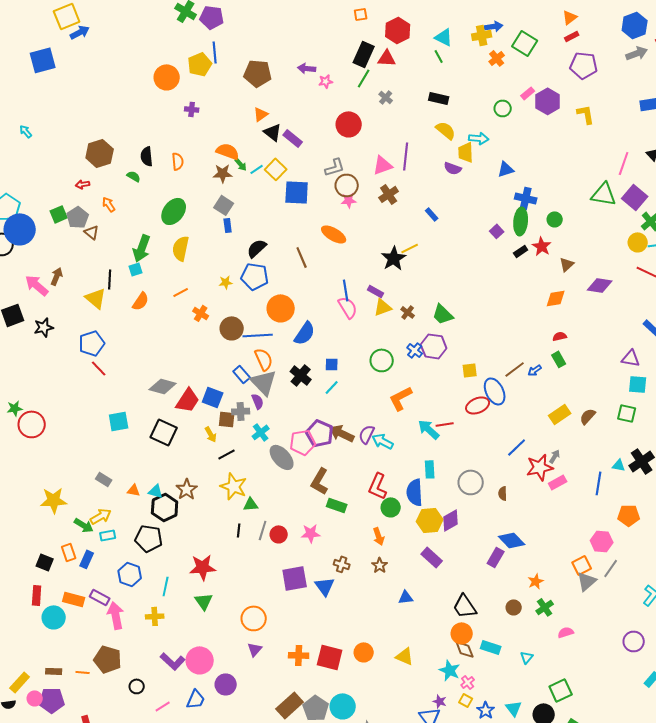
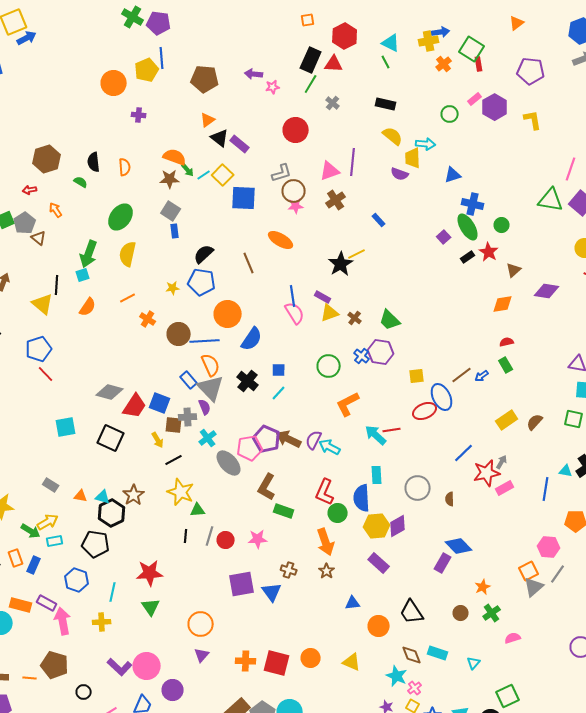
red rectangle: (572, 36) -> (479, 64), moved, turned -72
green ellipse: (521, 221) -> (468, 227), turned -36
orange arrow: (379, 536) -> (326, 542), size x1.5
orange circle: (462, 633) -> (379, 626), moved

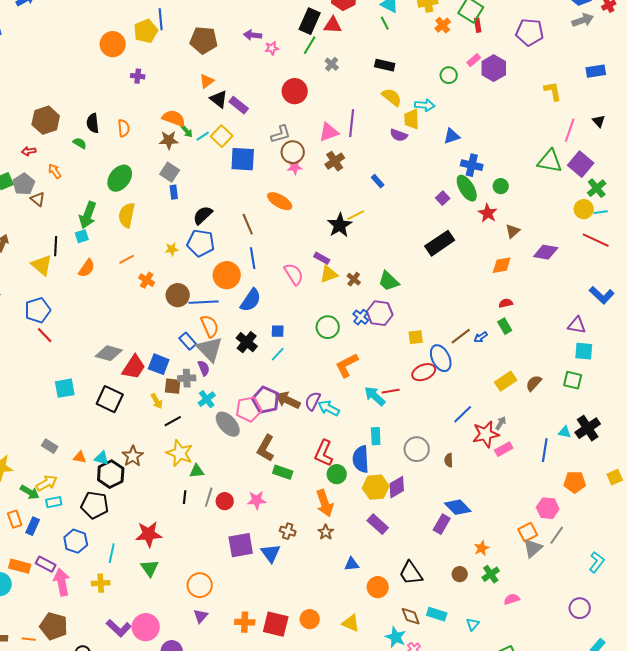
yellow L-shape: (533, 120) -> (553, 91), moved
black rectangle: (468, 257) -> (440, 243), moved, size x2.0
blue line: (293, 296) -> (253, 258), moved

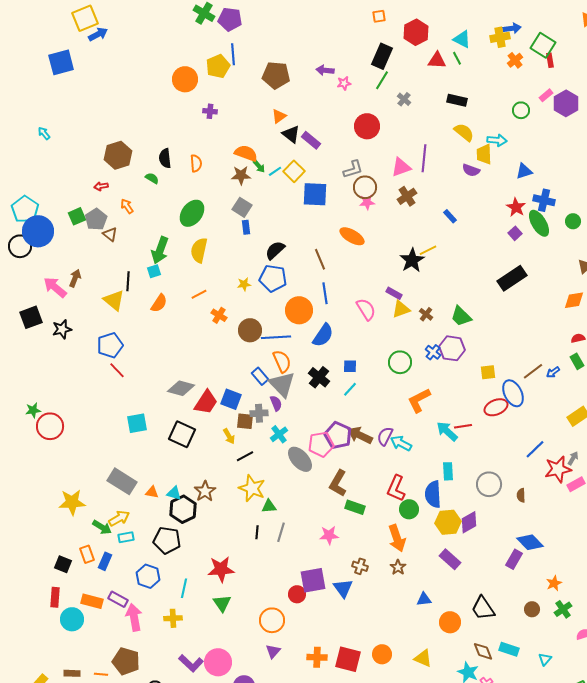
red triangle: (333, 25) -> (437, 60), moved
red star: (488, 213) -> (516, 207), moved
gray rectangle: (50, 446) -> (122, 481), size x1.8
red circle: (225, 501) -> (297, 594), moved

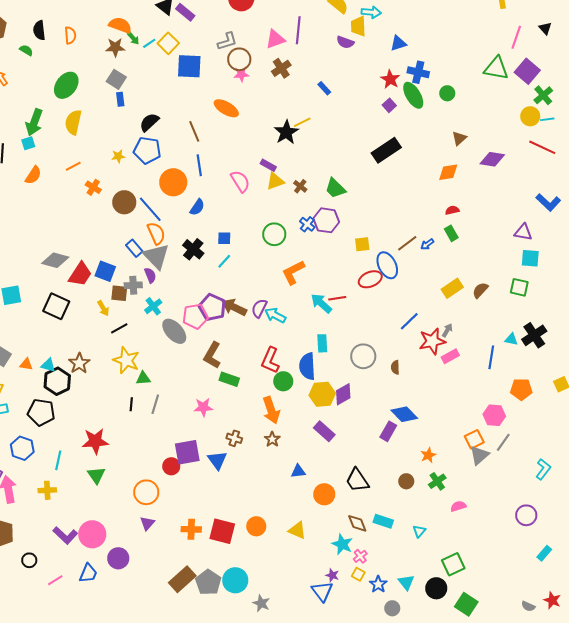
blue semicircle: (323, 335) -> (197, 207), size x0.7
blue line: (276, 337) -> (150, 209), turned 52

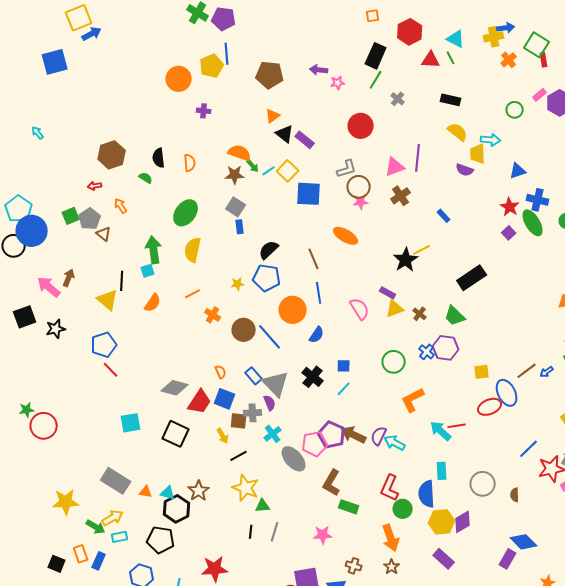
green arrow: (34, 122) -> (154, 250), turned 152
black rectangle: (386, 150) -> (472, 278), moved
orange semicircle: (156, 233) -> (221, 372), moved, size x0.6

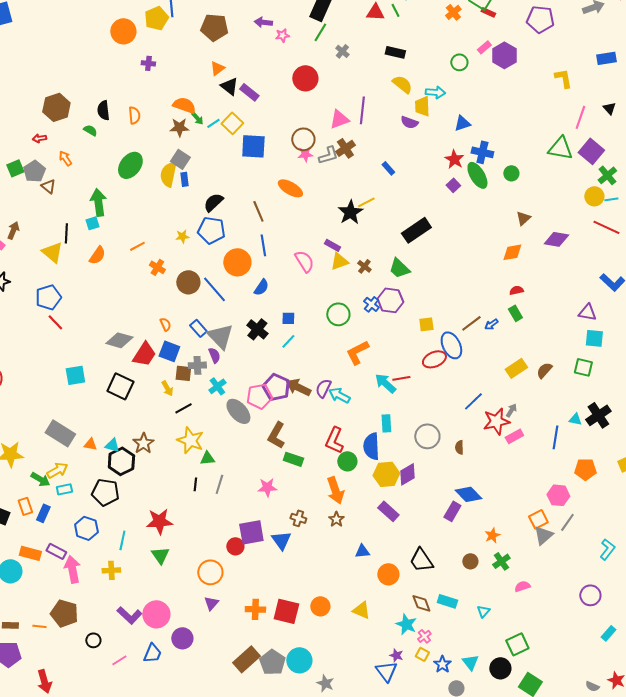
red rectangle: (544, 60) -> (488, 12), turned -56
gray L-shape: (347, 169) -> (328, 155), moved
yellow semicircle: (193, 250) -> (168, 174), moved

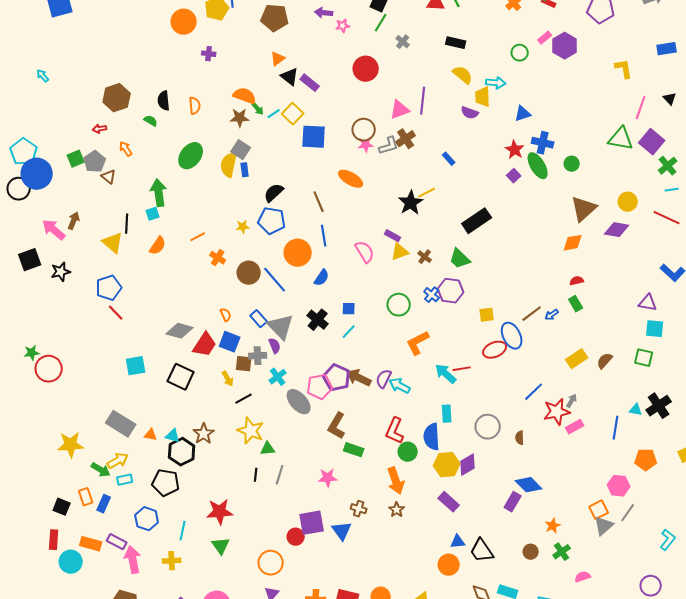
yellow circle: (594, 196) -> (628, 202), moved
brown triangle: (523, 218) -> (584, 209), size x1.8
blue triangle: (362, 551) -> (458, 542), moved

